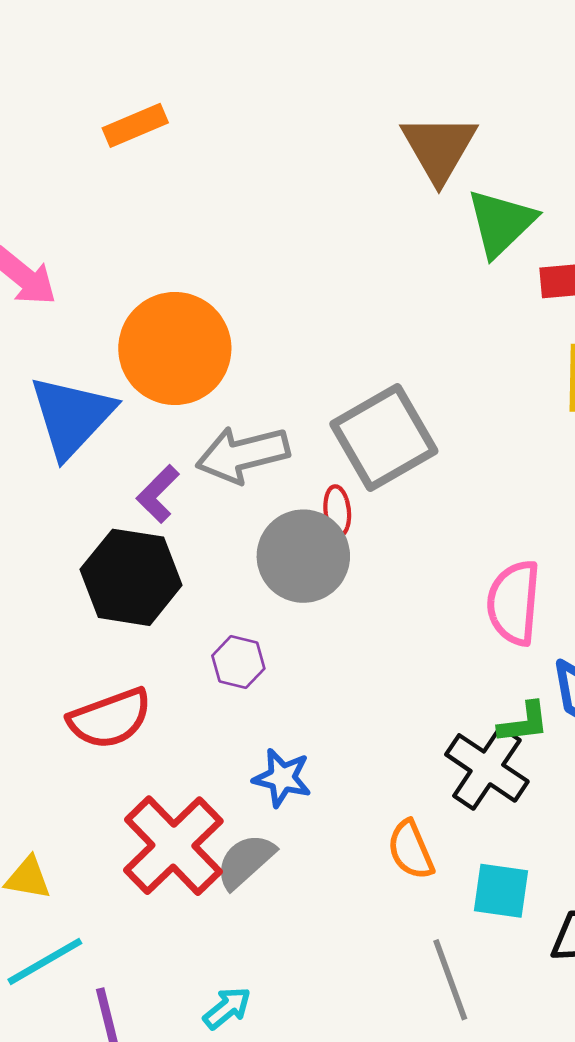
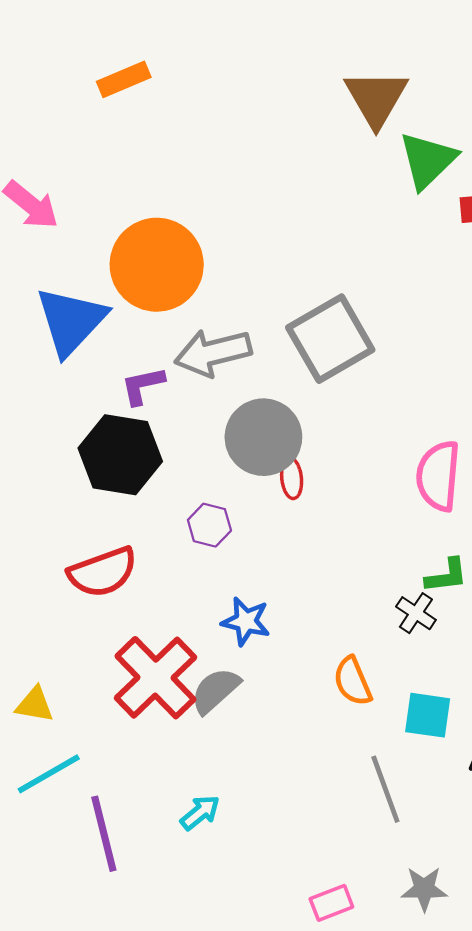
purple L-shape: (158, 494) -> (143, 386), turned 33
red ellipse: (337, 511) -> (292, 478), moved
black cross: (487, 768) -> (416, 613), size x0.6

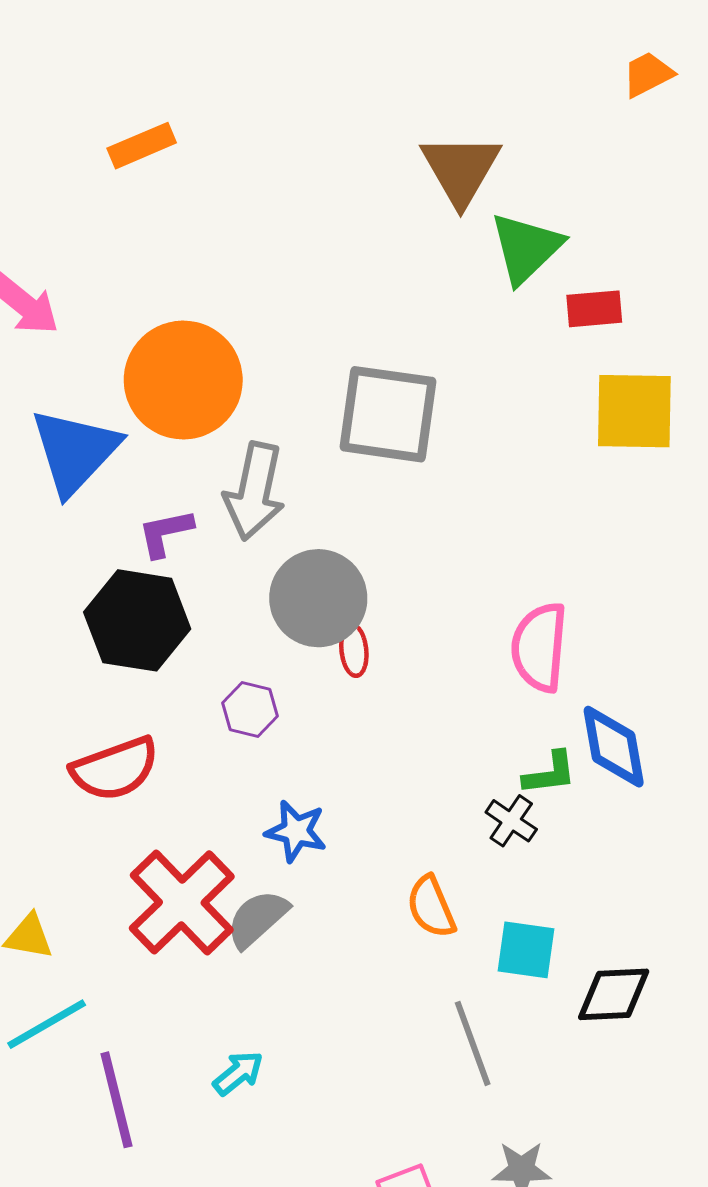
gray square: (330, 339) -> (388, 414), moved, turned 38
gray arrow: (213, 353) -> (254, 491), turned -64

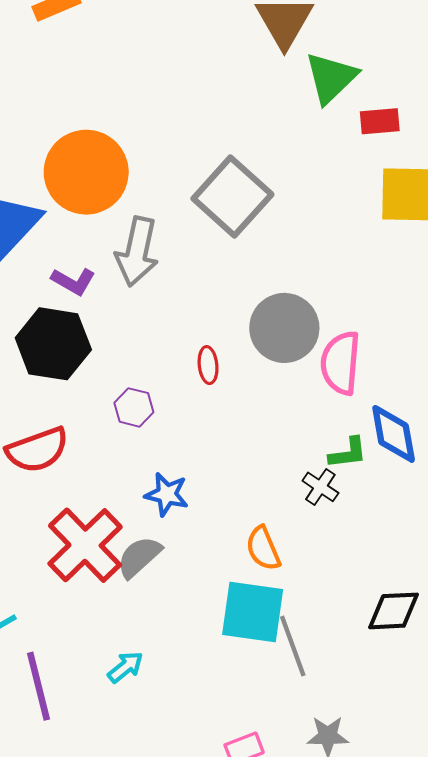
gray square: (388, 414) -> (232, 197), turned 34
purple L-shape: (165, 533) -> (73, 281), turned -138
gray circle: (318, 598) -> (284, 328), moved
cyan square: (526, 950) -> (253, 612), moved, size x1.5

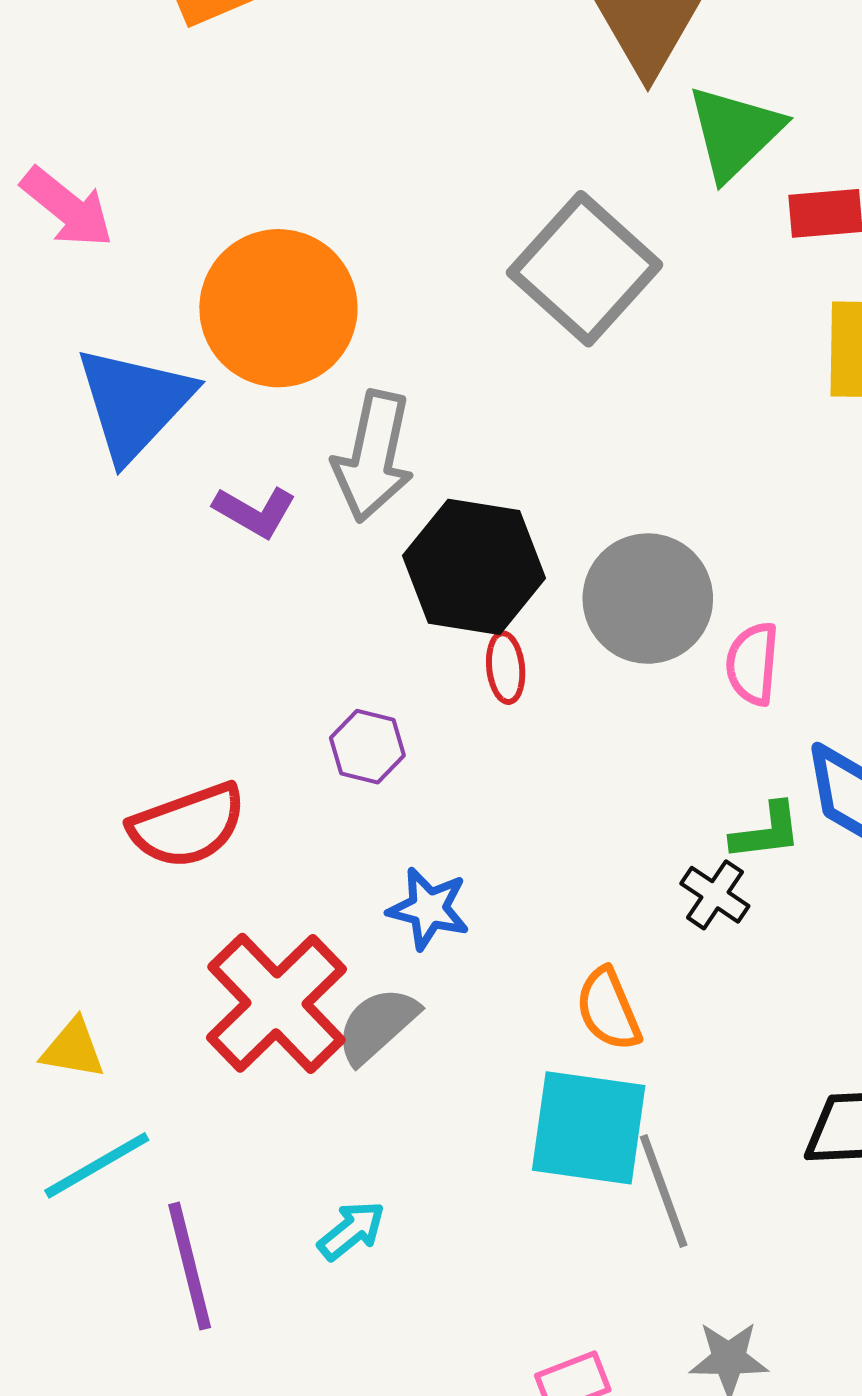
gray square: (232, 197) -> (585, 269), moved
black hexagon: (53, 344) -> (474, 567), moved
pink semicircle: (341, 363) -> (752, 664), size x0.7

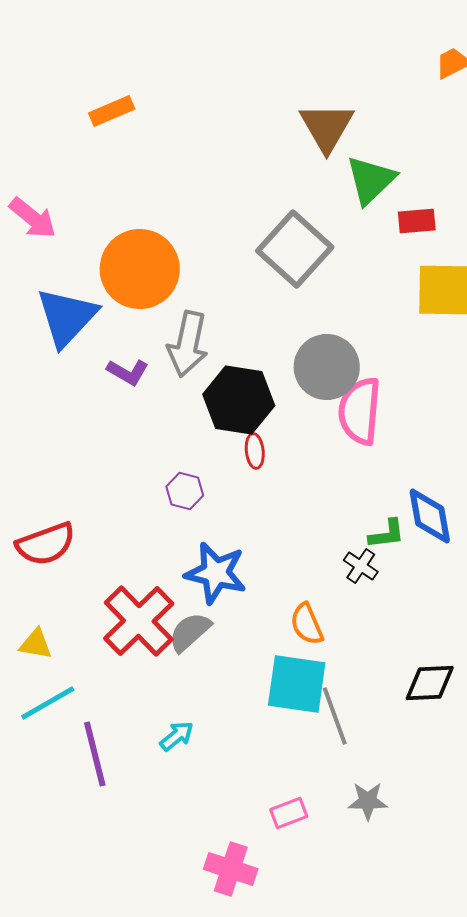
gray circle: (648, 599) -> (327, 367), moved
pink semicircle: (752, 664) -> (360, 411), moved, size x1.6
red semicircle: (188, 826) -> (46, 544), moved
blue star: (429, 909) -> (216, 573), size x1.5

